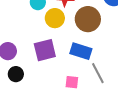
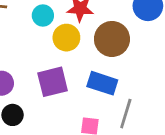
gray line: (98, 73) -> (126, 114), turned 45

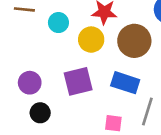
cyan circle: (43, 15) -> (58, 23), moved

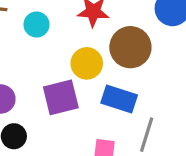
yellow circle: (91, 40) -> (87, 63), moved

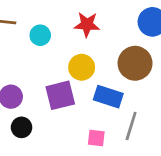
brown circle: (130, 47) -> (135, 63), moved

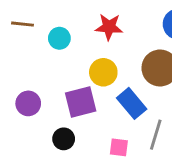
blue rectangle: (108, 97) -> (132, 103), turned 32
black circle: (22, 127) -> (64, 139), moved

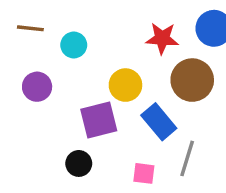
red star: (109, 27) -> (162, 38), moved
purple circle: (28, 103) -> (37, 87), moved

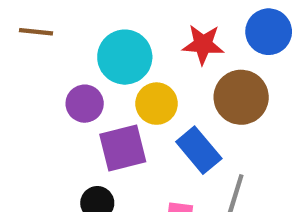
cyan circle: (74, 45) -> (125, 57), moved, size x1.6
purple circle: (37, 87) -> (85, 104), moved

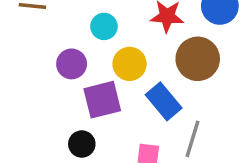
cyan circle: (125, 57) -> (104, 26), size x0.6

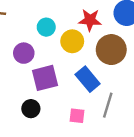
yellow circle: (130, 64) -> (72, 41), moved

